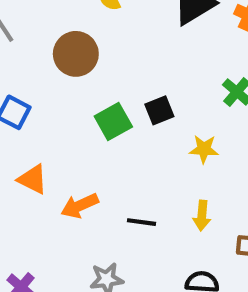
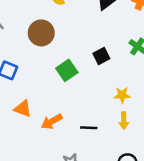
black square: (159, 110) -> (101, 56), moved
yellow star: (204, 149) -> (122, 95), moved

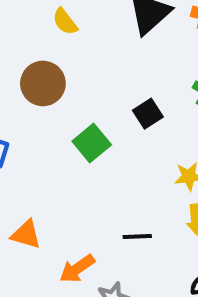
orange triangle: (23, 109) -> (26, 235), moved
orange arrow: (52, 121) -> (77, 269), moved

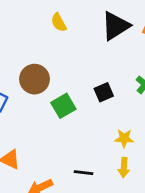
brown circle: (43, 83) -> (35, 79), moved

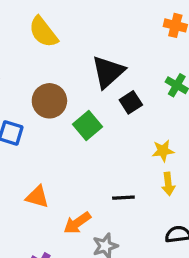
yellow semicircle: (59, 22) -> (43, 32), moved, size x1.5
black triangle: (116, 26) -> (108, 72), moved

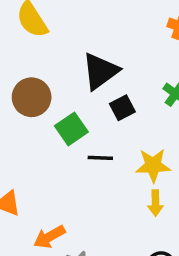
yellow star: (163, 151) -> (153, 165), size x1.4
black line: (123, 198) -> (100, 158), moved

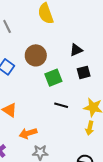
black triangle: (100, 71) -> (76, 50), size x0.6
black line: (100, 158) -> (61, 105), moved

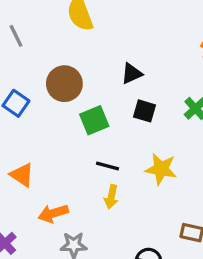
black square: (84, 72) -> (144, 111), turned 32
yellow arrow: (90, 128) -> (111, 197), moved

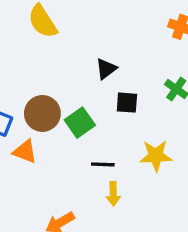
brown circle: (64, 84) -> (42, 113), moved
orange triangle: (22, 175) -> (25, 152), moved

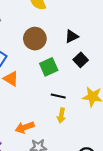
black square: (127, 103) -> (81, 60), turned 32
brown circle: (42, 113) -> (35, 39), moved

